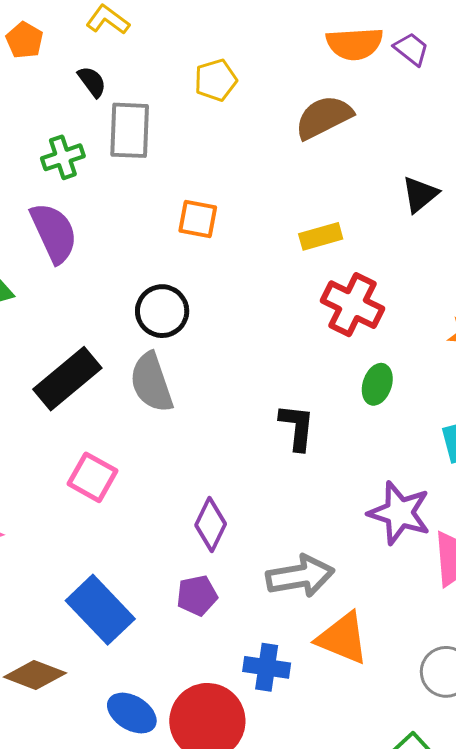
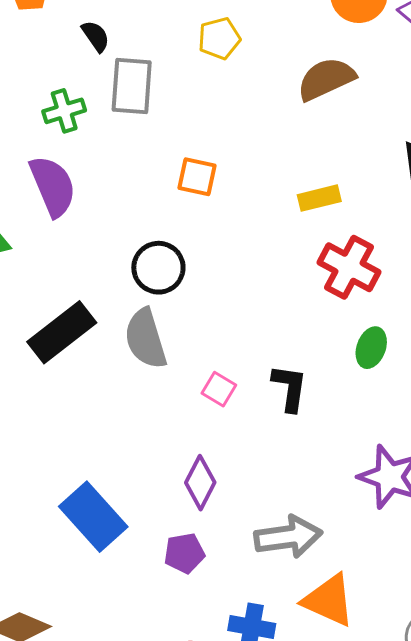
pink square: (92, 477) -> (219, 389), moved, size x0.7
blue rectangle: (100, 610) -> (93, 517), moved

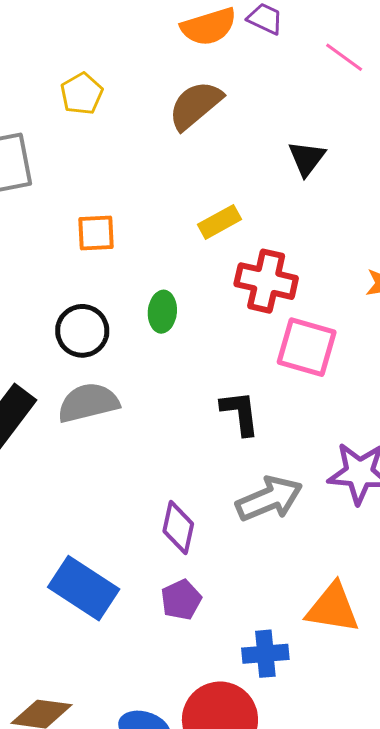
gray semicircle: (146, 339) -> (88, 403), turned 108
green ellipse: (371, 348) -> (162, 312), moved
pink square: (219, 389) -> (307, 347), moved, size x1.8
gray arrow: (288, 537) -> (269, 499), moved

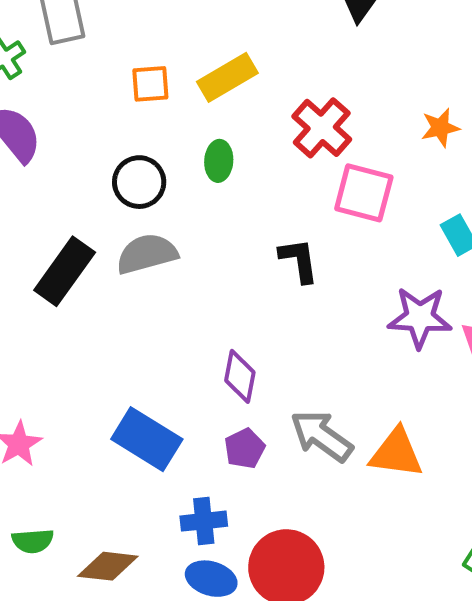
yellow rectangle: (220, 222) -> (227, 77), moved, size x1.4
red cross: (266, 281) -> (322, 128), turned 30
gray arrow: (269, 499) -> (322, 436), moved, turned -120
blue cross: (265, 654) -> (204, 521), moved

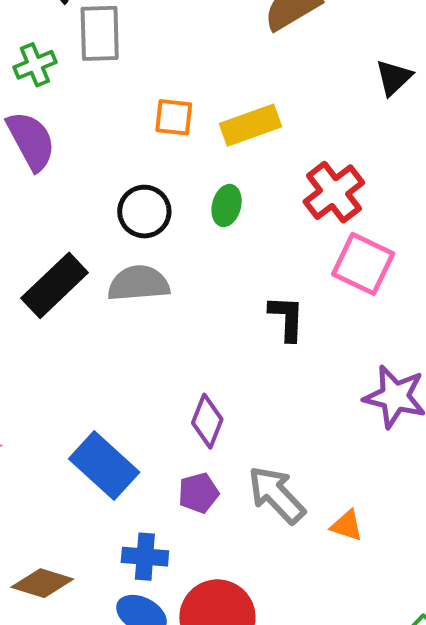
orange triangle: (396, 453) -> (347, 526), size x0.6

